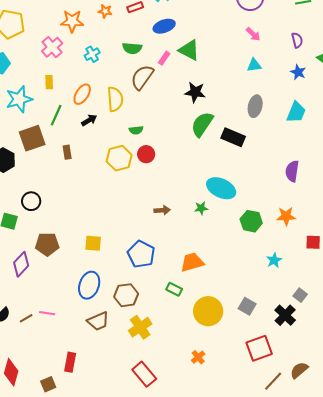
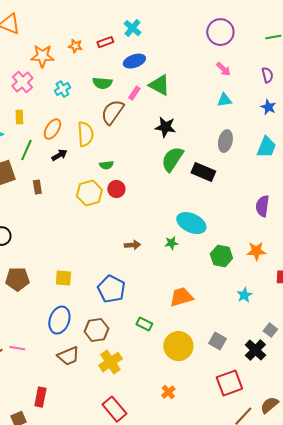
orange trapezoid: (192, 262) -> (181, 297), moved

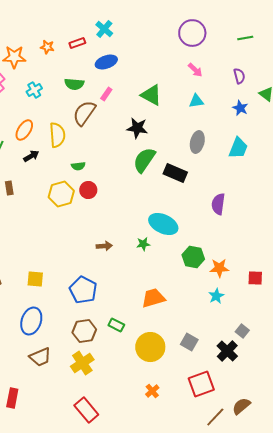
green triangle: (159, 85) -> (151, 95), moved
purple semicircle: (262, 206) -> (218, 204), moved
orange star: (256, 251) -> (219, 268), moved
brown hexagon: (96, 330) -> (84, 331), moved
orange cross: (168, 392) -> (152, 391), moved

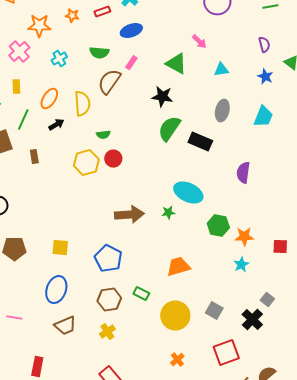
pink arrow: (195, 70) -> (199, 42), moved
brown arrow: (104, 246) -> (129, 215), size x1.8
yellow cross: (82, 363) -> (107, 332), size x0.7

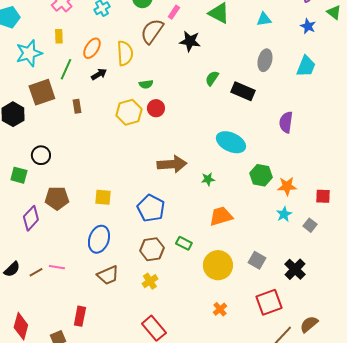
black star: (162, 97) -> (190, 41), moved
green semicircle: (169, 129) -> (212, 78), size x0.6
green star: (168, 213) -> (208, 179), moved
gray square: (267, 300) -> (310, 225), moved

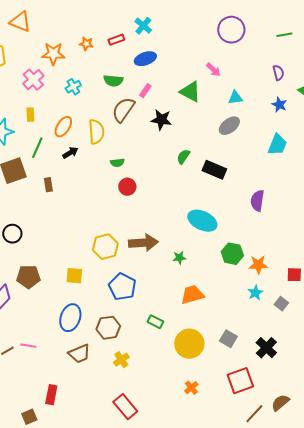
gray ellipse: (265, 60) -> (229, 126), moved, turned 40
yellow hexagon: (129, 112) -> (105, 247), moved
brown hexagon: (152, 249) -> (108, 328), moved

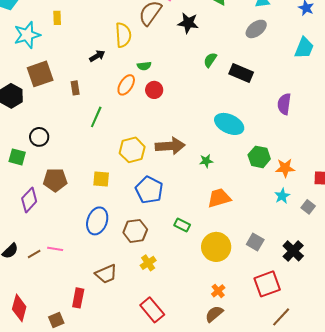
orange ellipse: (63, 127) -> (126, 85), moved
green line: (37, 148) -> (96, 117), moved
brown trapezoid: (79, 354) -> (106, 274), moved
brown semicircle: (280, 403) -> (214, 314), moved

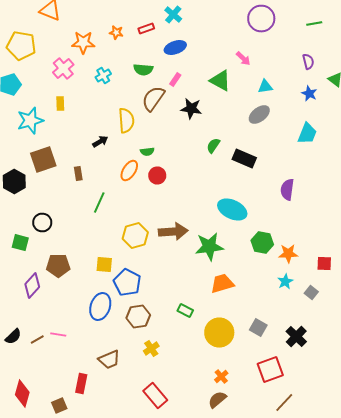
green star: (206, 161) -> (209, 246), size x2.0
blue pentagon: (149, 190) -> (127, 282), moved

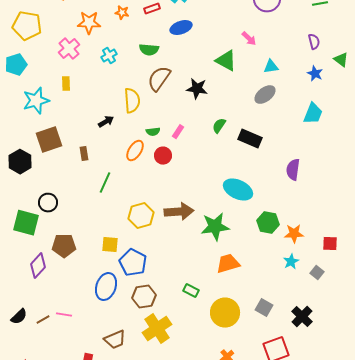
pink rectangle: (175, 80) -> (178, 132), moved
green square: (20, 242) -> (26, 223), size x1.5
yellow cross: (151, 348) -> (157, 329), size x1.8

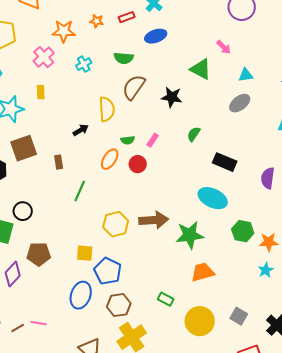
black rectangle: (250, 139) -> (225, 162), moved

